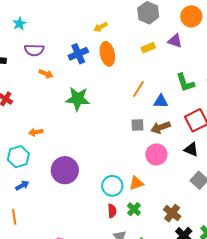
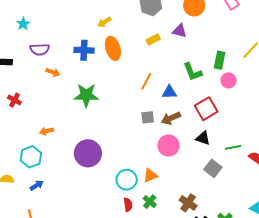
blue cross: (78, 54) -> (84, 50), turned 30
purple circle: (65, 170) -> (88, 153), moved

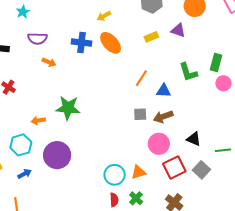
orange ellipse: (113, 48) -> (111, 43), turned -30
green star: (86, 95) -> (68, 108), moved
red square: (206, 109) -> (174, 167), moved
purple circle: (88, 153) -> (57, 155), moved

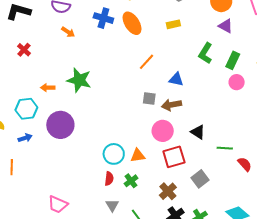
purple triangle: (178, 30) -> (226, 26), moved
green L-shape: (188, 72) -> (205, 53), moved, turned 40
orange line: (141, 78) -> (147, 62), moved
gray square: (201, 170) -> (200, 179), moved

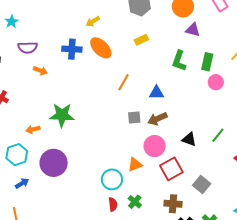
green line: (225, 148) -> (218, 135), moved, turned -42
orange triangle: (138, 156) -> (135, 165), moved
brown cross: (168, 191) -> (173, 204), turned -30

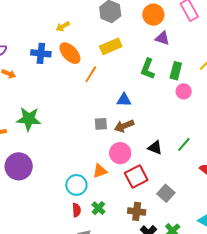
yellow rectangle: (141, 40) -> (111, 46), size x1.5
orange line: (124, 82) -> (91, 74), moved

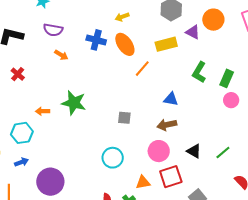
purple triangle: (162, 38) -> (193, 32), moved
gray square: (101, 124) -> (124, 118), moved
purple circle: (19, 166) -> (50, 182), moved
orange triangle: (100, 171) -> (143, 182), moved
cyan circle: (76, 185) -> (113, 158), moved

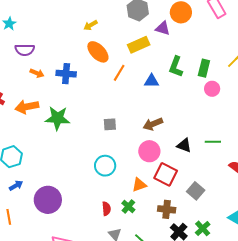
blue cross: (96, 40) -> (66, 74), moved
blue triangle: (171, 99) -> (152, 81), moved
orange arrow: (43, 111) -> (27, 107), moved, size x1.6
green line: (223, 153) -> (213, 142), turned 49
red square: (171, 177) -> (166, 174), turned -35

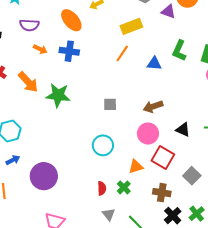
yellow rectangle: (139, 45) -> (131, 26), moved
orange ellipse: (98, 52) -> (71, 20), moved
orange arrow: (27, 107) -> (28, 82), turned -125

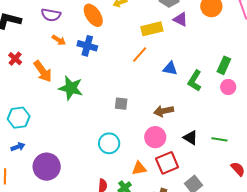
purple triangle: (168, 12) -> (180, 19), moved
green L-shape: (179, 51) -> (195, 81), moved
red square: (163, 158) -> (167, 163), turned 30

